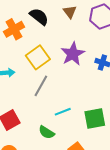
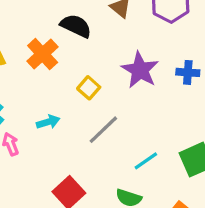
yellow square: (38, 57) -> (89, 88), size x0.6
gray line: (41, 86) -> (103, 130), turned 30

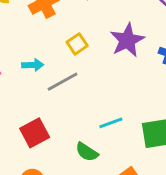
gray line: (103, 130) -> (63, 82), moved

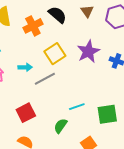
yellow square: (77, 44) -> (55, 54), size x1.5
green semicircle: (87, 152) -> (61, 126), turned 91

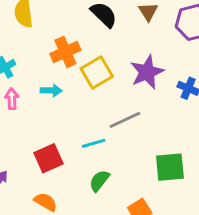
orange cross: (33, 26) -> (65, 52), moved
gray line: (45, 79) -> (125, 120), moved
cyan line: (77, 107) -> (94, 143), moved

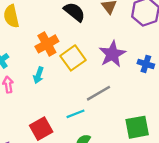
cyan arrow: (51, 90) -> (38, 75), turned 112

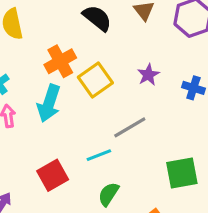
purple star: (112, 54) -> (148, 75), size x0.6
cyan arrow: (38, 75) -> (49, 103), size x1.6

